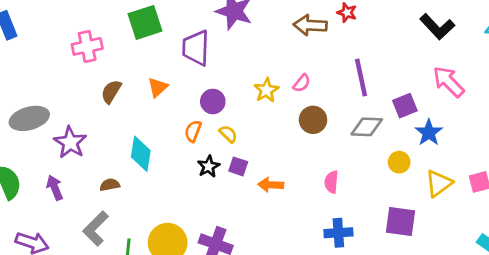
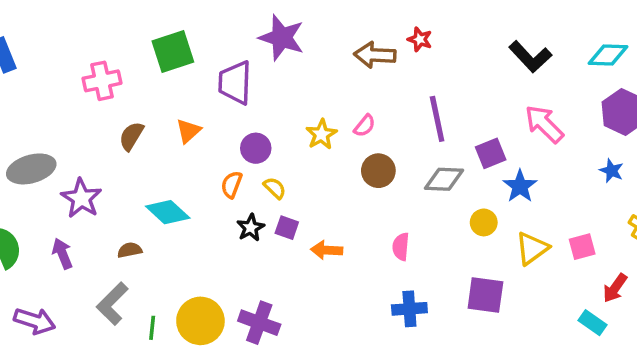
cyan diamond: (141, 154) -> (168, 212), turned -56

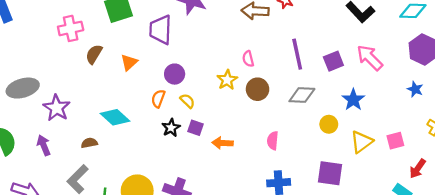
pink semicircle: (365, 126) -> (248, 59), turned 126
yellow star: (321, 134) -> (227, 80), moved
brown semicircle: (131, 136) -> (94, 54), moved
purple square: (491, 153) -> (333, 61), moved

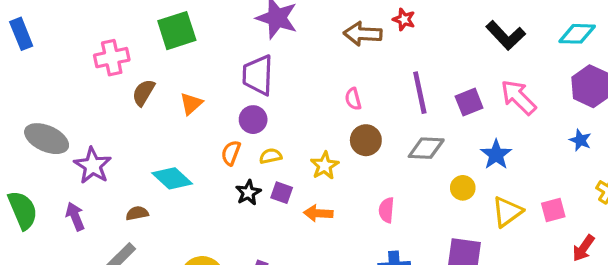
purple trapezoid: (161, 30) -> (258, 75), moved
yellow star: (227, 80) -> (325, 166), moved
gray ellipse: (23, 88) -> (47, 139), turned 40
yellow semicircle: (187, 101) -> (271, 156), turned -56

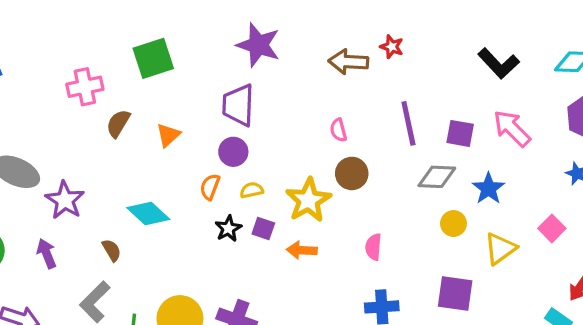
purple square: (469, 102) -> (460, 133), turned 32
gray diamond: (426, 148) -> (437, 177), moved
yellow star: (325, 166) -> (308, 200), size x1.5
pink square: (553, 210) -> (552, 228), moved, turned -30
brown semicircle: (137, 213) -> (112, 250), turned 70

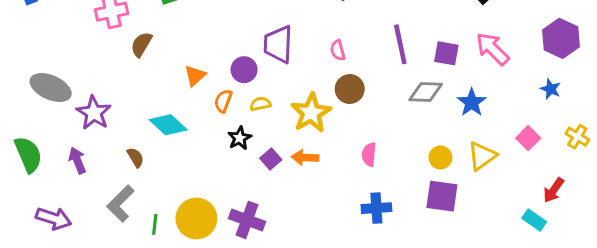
purple trapezoid: (238, 105) -> (278, 44), moved
orange triangle: (168, 135) -> (195, 76), moved
yellow circle: (453, 223) -> (440, 157), moved
purple square: (263, 228) -> (271, 159), moved, turned 30

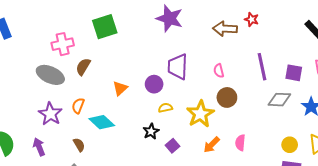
gray ellipse: (51, 88) -> (50, 75), moved
orange semicircle: (223, 101) -> (78, 106), moved
orange arrow: (305, 157) -> (212, 145), moved, turned -48

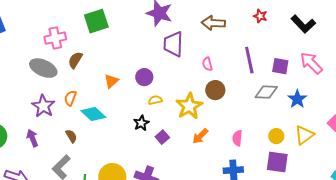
red star: (252, 19) -> (260, 16), moved
purple trapezoid: (178, 67) -> (173, 44), moved
pink semicircle: (240, 143) -> (237, 138), moved

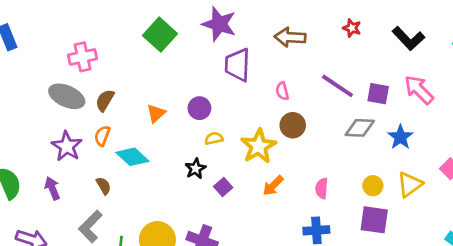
green square: (96, 21) -> (160, 35), moved, turned -30
brown semicircle: (75, 60) -> (105, 100), moved
purple line: (249, 60) -> (337, 86), turned -44

